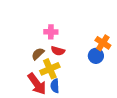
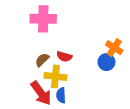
pink cross: (51, 32) -> (43, 19), moved, size x1.6
yellow cross: (50, 69) -> (55, 76), turned 30

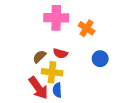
pink cross: (43, 19) -> (56, 18), moved
orange cross: (114, 48) -> (87, 28), moved

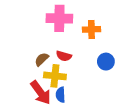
orange cross: (87, 28) -> (91, 29), turned -35

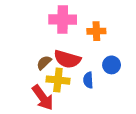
red semicircle: (64, 56) -> (67, 59), size x1.6
blue semicircle: (60, 95) -> (88, 80), moved

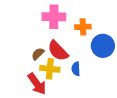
red semicircle: (67, 59) -> (58, 51), turned 30
blue circle: (112, 65) -> (103, 46), moved, size x1.5

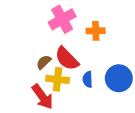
pink cross: (54, 17) -> (62, 19), turned -30
blue circle: (103, 46) -> (119, 78), moved

